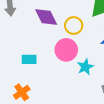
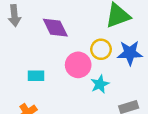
yellow circle: (74, 25) -> (101, 49), moved

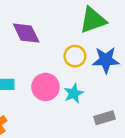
pink circle: (78, 65) -> (45, 87), moved

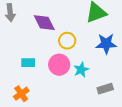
yellow circle: (75, 56) -> (67, 41), moved

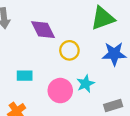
pink circle: (59, 65) -> (60, 91), moved

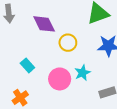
cyan rectangle: (25, 76) -> (27, 65), turned 48

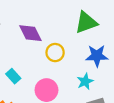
cyan star: (82, 73) -> (85, 81), moved

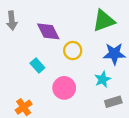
cyan rectangle: (13, 76) -> (37, 65), moved

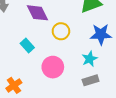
gray rectangle: (113, 102) -> (91, 80), moved

